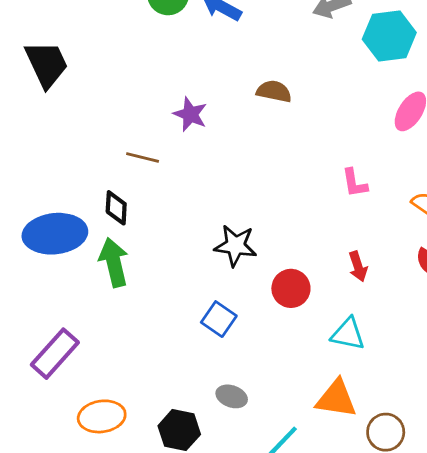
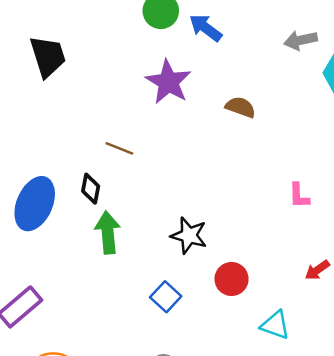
purple star: (190, 114) -> (168, 82), moved, size x1.5
blue ellipse: (55, 234) -> (35, 204), turned -68
green arrow: (114, 262) -> (108, 233), moved
red arrow: (358, 266) -> (317, 270), moved, turned 65

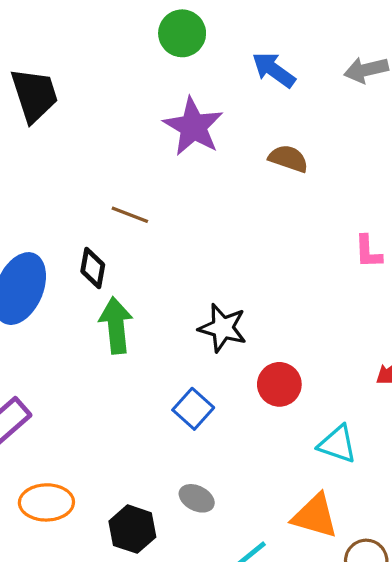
blue arrow: (206, 28) -> (274, 70), moved
pink L-shape: (299, 196) -> (368, 252), moved

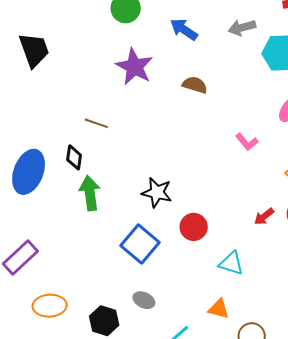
pink L-shape: (368, 252) -> (247, 142), turned -35
blue square: (193, 409) -> (140, 244), size x1.5
orange triangle: (315, 516) -> (219, 309), size x0.7

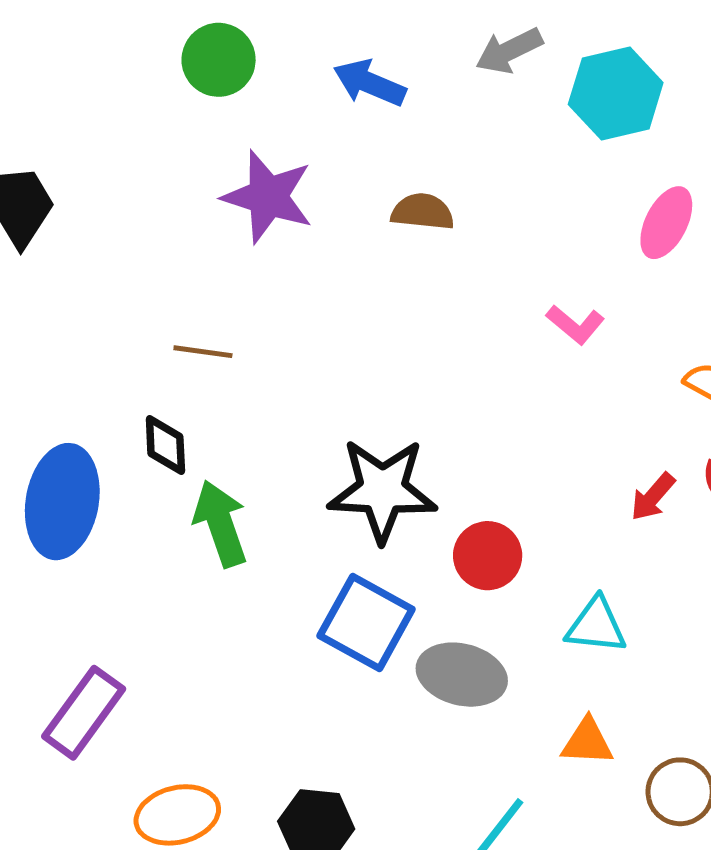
black star: (157, 193) -> (382, 490), size x1.4
gray ellipse: (144, 300) -> (462, 675), moved, size x1.6

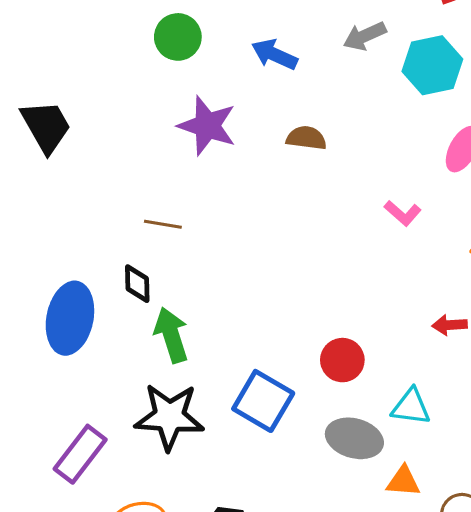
black star: (382, 490) -> (169, 417), moved
red arrow: (653, 497) -> (450, 325), turned 44
gray ellipse: (462, 675) -> (354, 438), moved

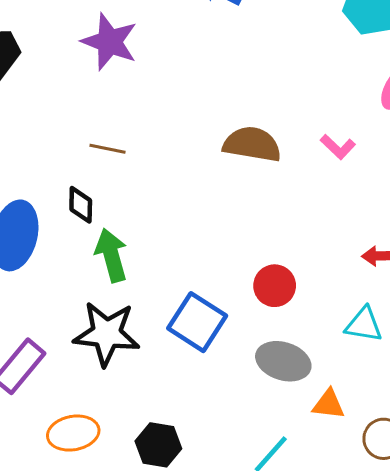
purple star: (207, 126) -> (110, 42), moved
brown semicircle: (306, 138) -> (252, 144), moved, size x1.5
cyan triangle: (411, 407) -> (364, 325), moved

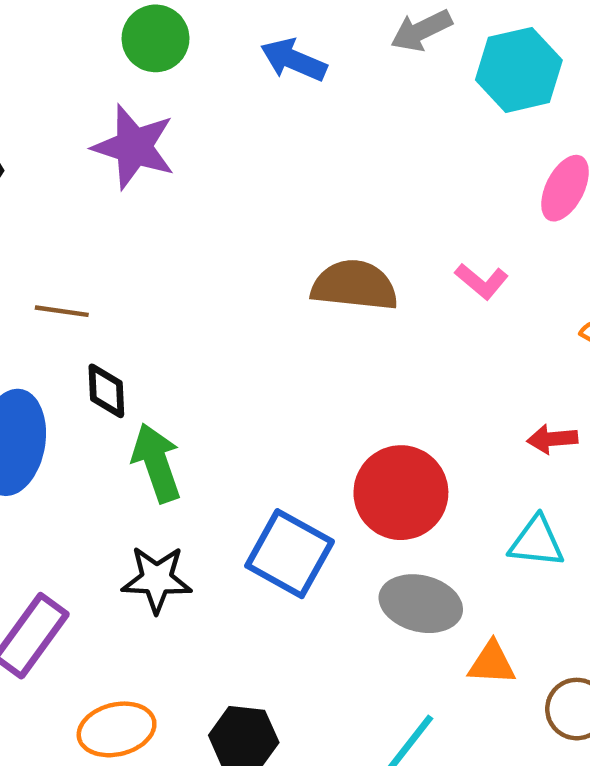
brown line: (107, 149) -> (62, 311), moved
red circle: (275, 286) -> (401, 493), size x1.5
black star: (107, 334) -> (157, 579), size x0.7

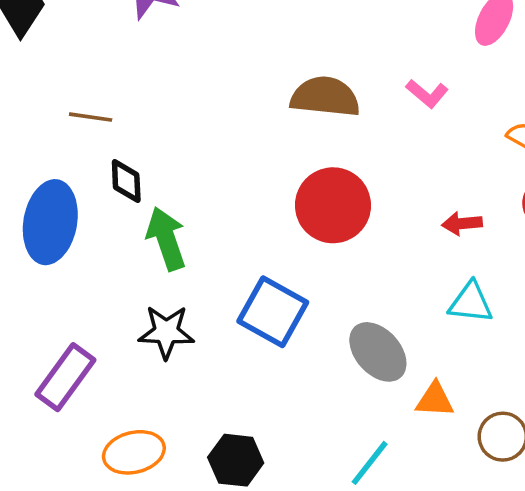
red arrow: (552, 439) -> (462, 224), moved
red circle: (401, 493) -> (333, 205), moved
gray ellipse: (421, 604) -> (378, 352), turned 34

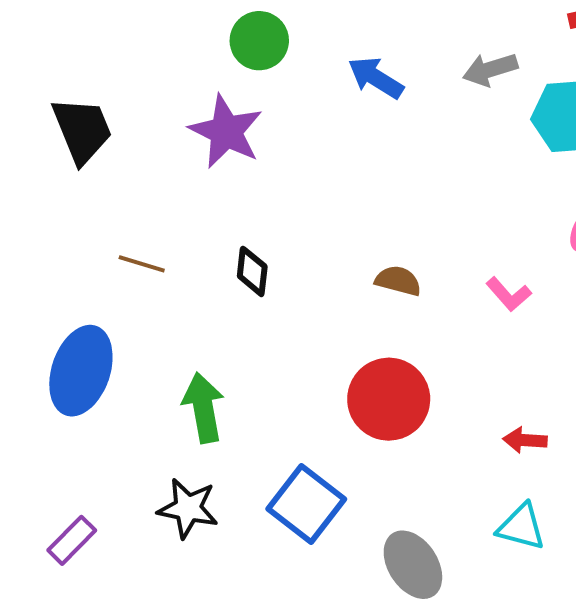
brown semicircle: (325, 97) -> (398, 281), size x0.6
black diamond: (126, 181) -> (252, 271), moved
purple rectangle: (65, 377) -> (72, 540), size x0.7

